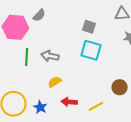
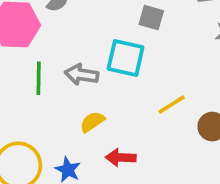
cyan square: (91, 50) -> (126, 58), moved
yellow line: (96, 106) -> (172, 105), moved

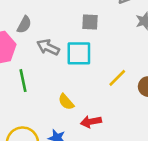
gray arrow: (82, 75) -> (48, 47), moved, turned 30
yellow semicircle: (92, 122) -> (66, 102), turned -84

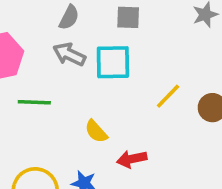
gray semicircle: (24, 25) -> (69, 17), moved
green line: (23, 81) -> (34, 102), turned -75

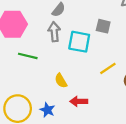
gray square: (128, 17) -> (103, 26), moved
gray arrow: (69, 54) -> (54, 32), turned 48

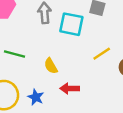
green line: (28, 56) -> (15, 54), moved

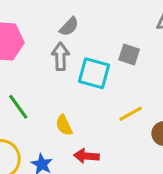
green line: (15, 54) -> (18, 107), turned 36

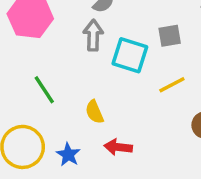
gray square: (129, 55) -> (170, 36), turned -30
yellow line: (131, 114) -> (172, 85), moved

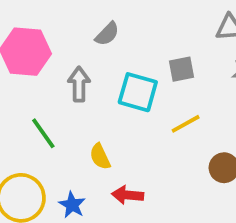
gray arrow: (93, 35) -> (79, 84), moved

